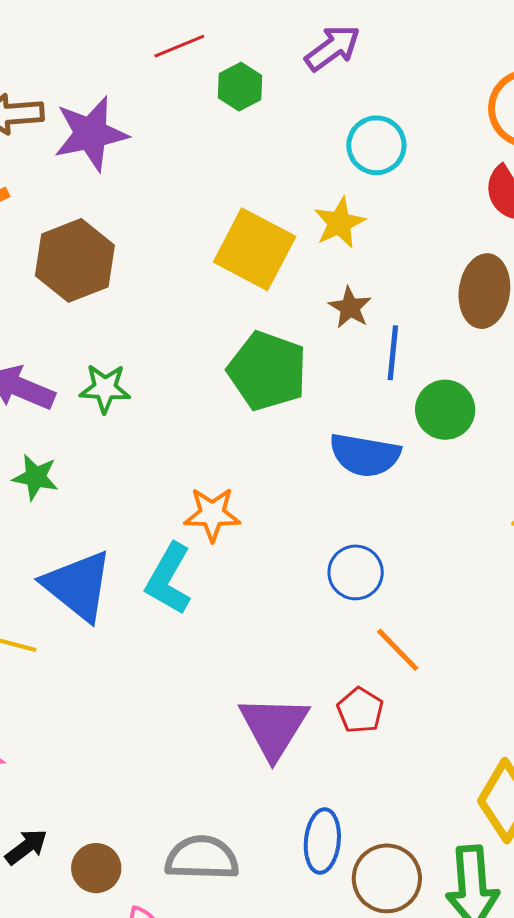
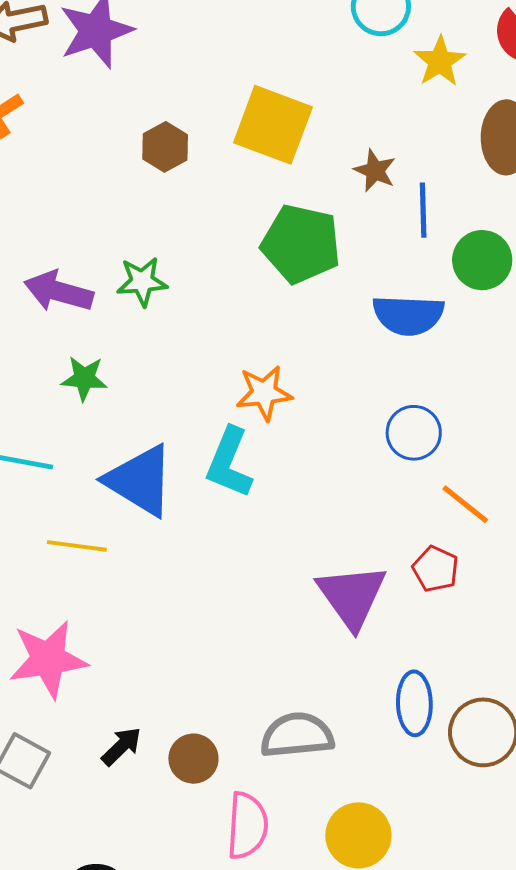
yellow star: (340, 223) -> (440, 61), moved
brown hexagon: (75, 260) -> (165, 147), moved, size x0.6

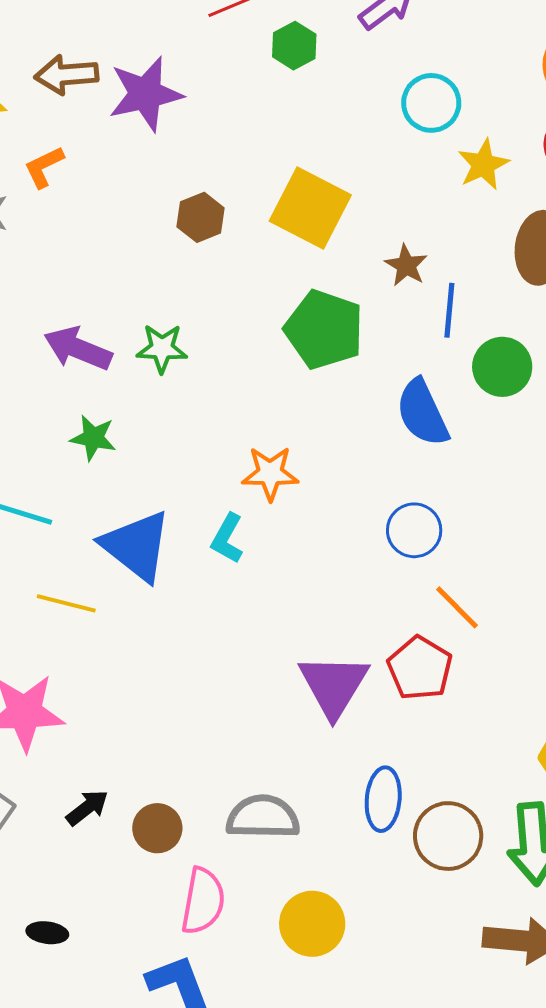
blue semicircle: (408, 315) -> (422, 413), turned 56
cyan L-shape: (229, 463) -> (227, 538), size x0.7
red pentagon: (436, 569) -> (420, 668), size x1.4

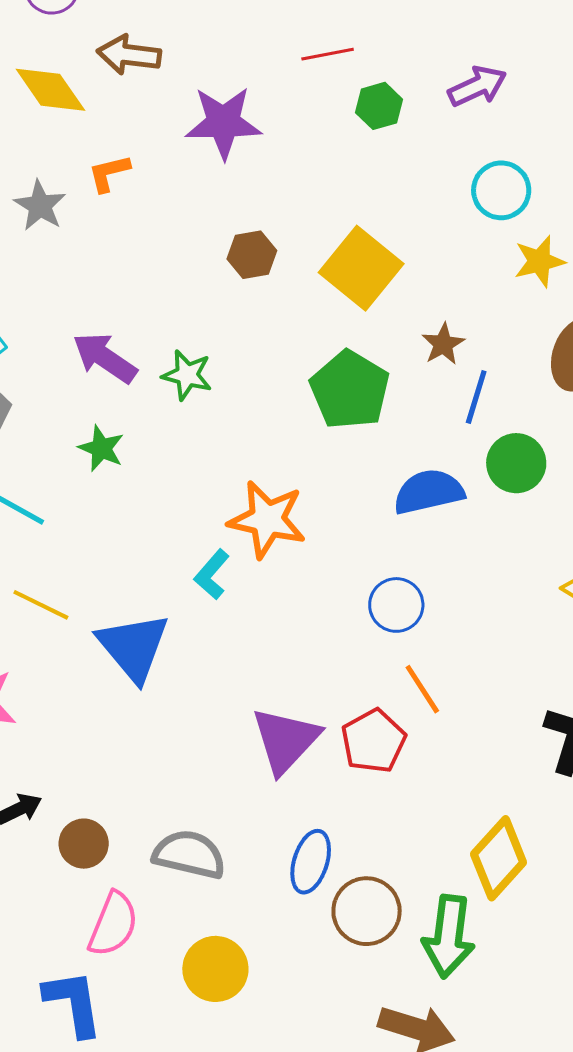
brown arrow: (66, 75) -> (129, 55), moved
blue semicircle: (422, 413) -> (429, 492), turned 90
orange star: (270, 473) -> (267, 519), size x1.4
blue triangle: (137, 546) -> (133, 647), moved

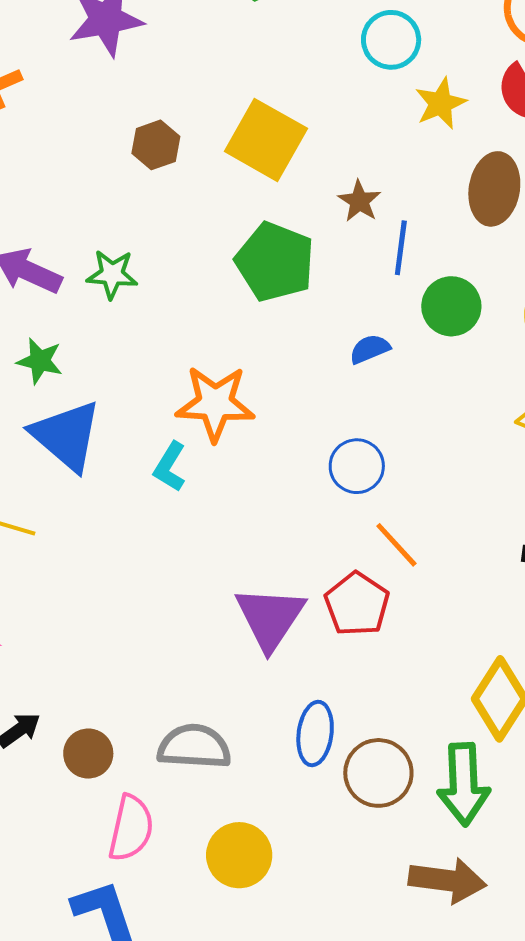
blue semicircle: (429, 492) -> (370, 349), size x0.6
blue triangle: (133, 647) -> (66, 436), moved

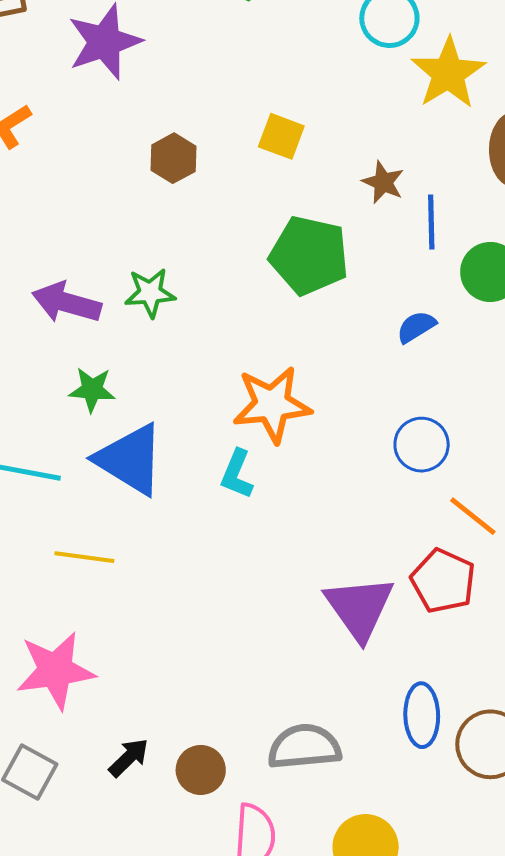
yellow star: (441, 103) -> (448, 73), size x1.4
yellow square: (266, 140) -> (281, 136), size x0.6

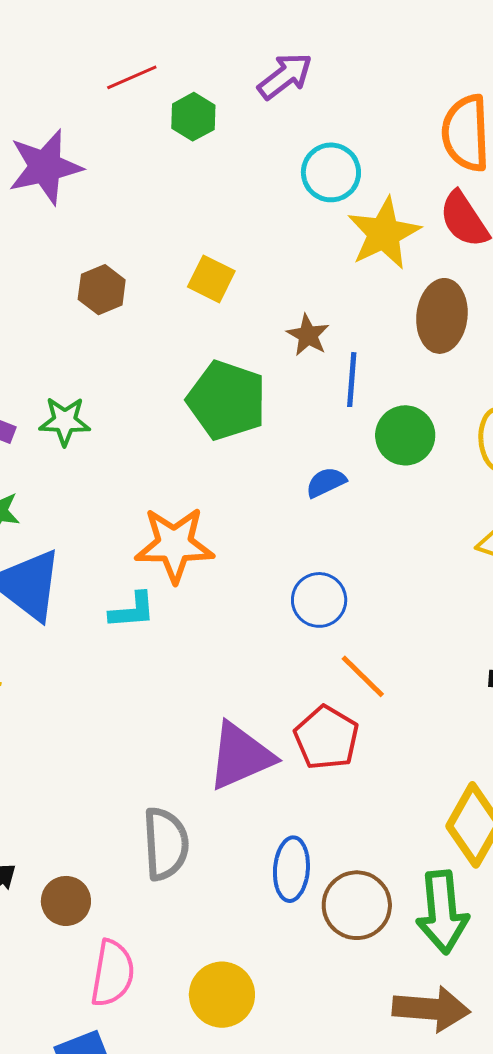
cyan L-shape: (237, 474) -> (132, 610), turned -123
purple triangle: (359, 608) -> (240, 756), turned 36
gray semicircle: (304, 747) -> (166, 844), moved, turned 86

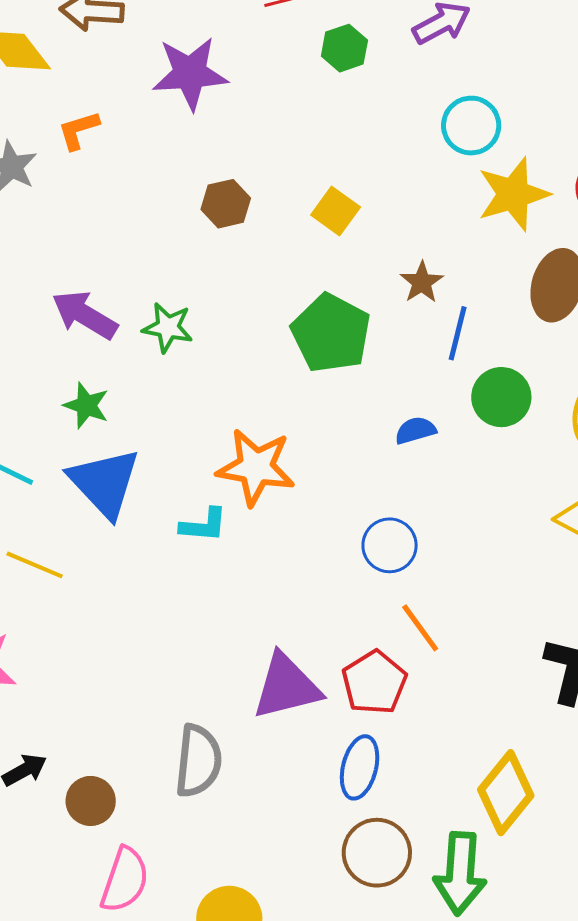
blue ellipse: (291, 869) -> (360, 767), moved

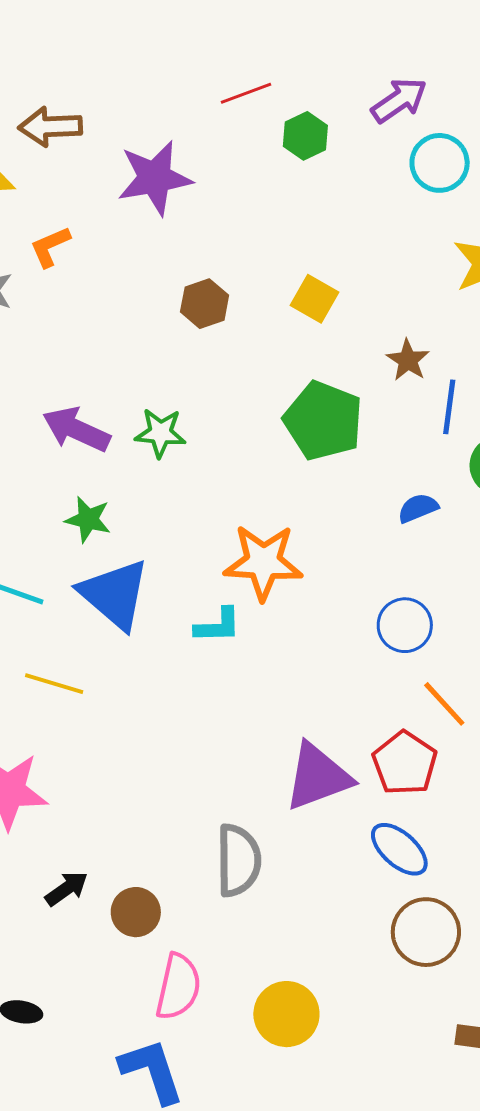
cyan circle: (471, 126) -> (440, 163), moved
blue ellipse: (360, 767) -> (399, 849), turned -56

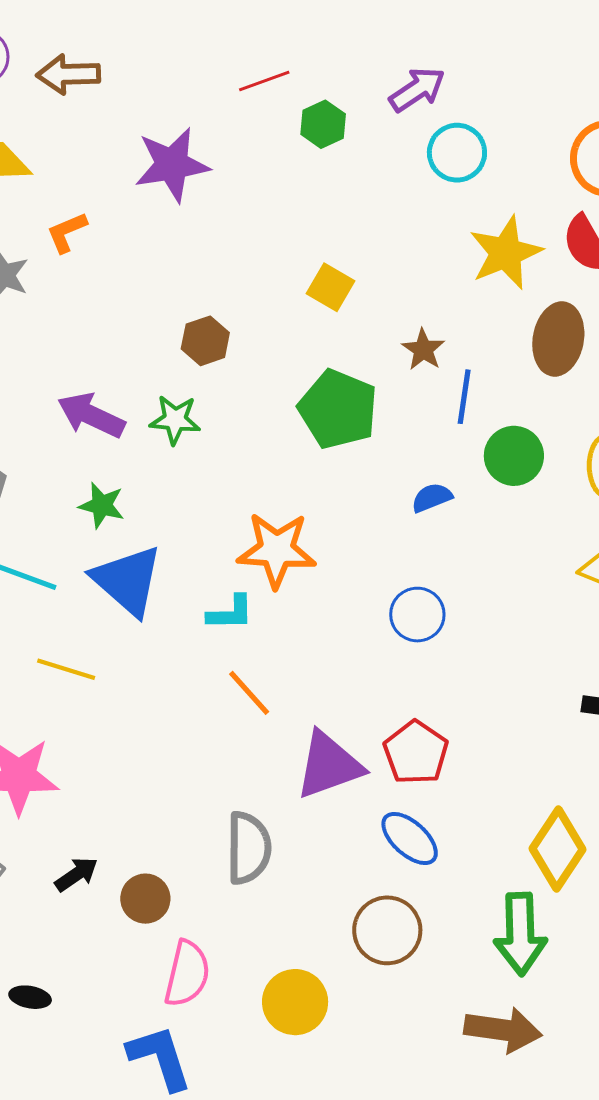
brown arrow: (50, 127) -> (68, 74), moved
brown hexagon: (205, 304) -> (205, 341), moved
orange line: (444, 704) -> (249, 693), moved
brown circle: (426, 932) -> (387, 930), moved

